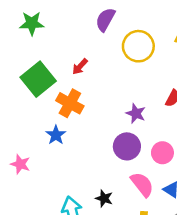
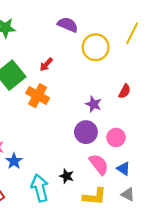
purple semicircle: (105, 20) -> (68, 25), turned 84
blue star: (56, 135) -> (14, 161), moved

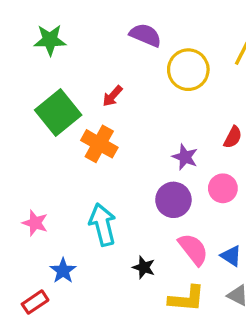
pink circle: (116, 137) -> (223, 188), moved
blue star: (14, 161) -> (63, 271), moved
cyan arrow: (40, 188) -> (103, 225), moved

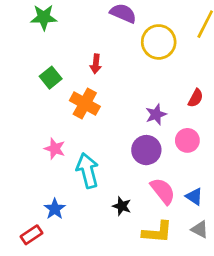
red arrow: (112, 96) -> (96, 64), turned -36
green square: (58, 113) -> (51, 78), size x0.6
purple star: (185, 157) -> (156, 114), turned 30
pink star: (35, 223) -> (55, 149), moved

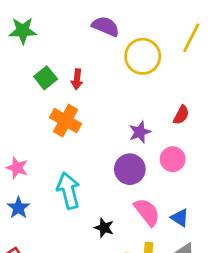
green square: (51, 78) -> (46, 78), moved
pink star: (55, 149) -> (17, 168), moved
blue star: (55, 209) -> (18, 208), moved

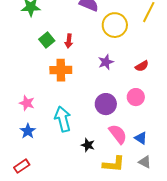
red semicircle: (181, 115) -> (142, 66), turned 32
orange cross: (66, 121) -> (61, 70), turned -30
purple star: (140, 132) -> (106, 62), moved

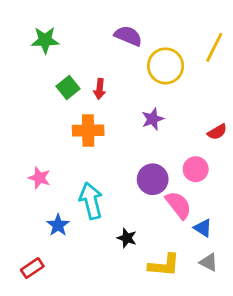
red semicircle: (142, 66) -> (217, 132), moved
blue star: (28, 131) -> (58, 225), moved
pink semicircle: (118, 134) -> (178, 205), moved

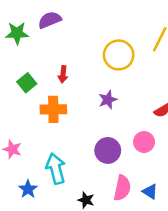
purple semicircle: (128, 36) -> (50, 20), moved, turned -45
green square: (68, 87) -> (27, 83), moved
pink semicircle: (178, 205) -> (122, 188), moved, turned 50

